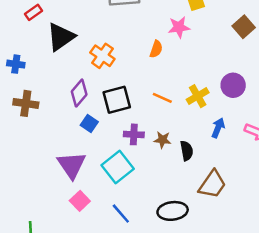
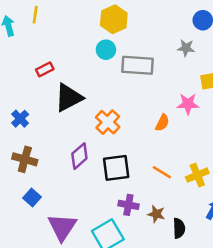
blue cross: (16, 64) -> (20, 119), turned 30
blue square: (89, 124) -> (32, 198), moved

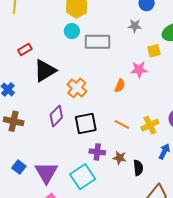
blue square: (32, 198) -> (19, 167), moved

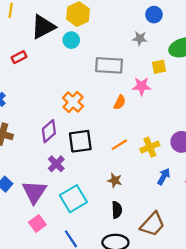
gray rectangle: (97, 42) -> (109, 65), moved
black triangle: (45, 71) -> (43, 27), moved
orange line: (122, 125) -> (119, 145), turned -63
purple cross: (97, 152) -> (56, 164), moved, turned 35
black semicircle: (138, 168) -> (117, 210), moved

